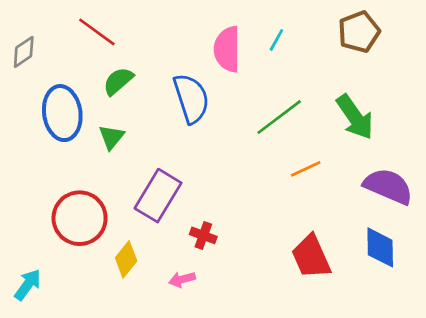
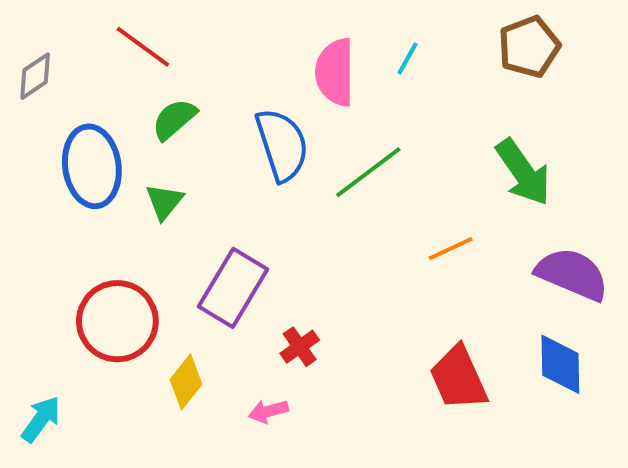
green line: (279, 117) -> (368, 172), moved
red cross: (203, 235) -> (300, 347), turned 35

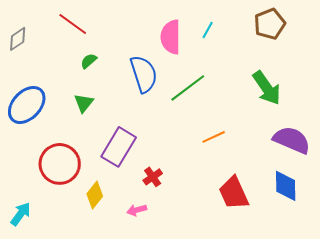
green semicircle: (174, 119) -> (89, 61), size x0.7
blue ellipse: (92, 166) -> (27, 105), moved, turned 51
orange line: (451, 249) -> (214, 137), moved

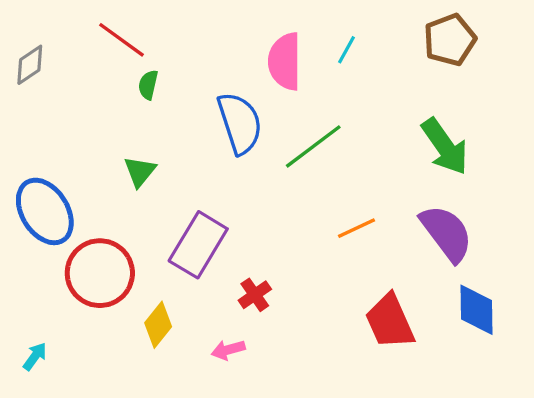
green semicircle: (89, 61) -> (148, 85), moved, turned -36
blue ellipse: (27, 105) -> (45, 211), moved, turned -75
purple semicircle: (292, 140) -> (446, 233), moved, turned 30
cyan arrow: (21, 214) -> (35, 356), size x0.7

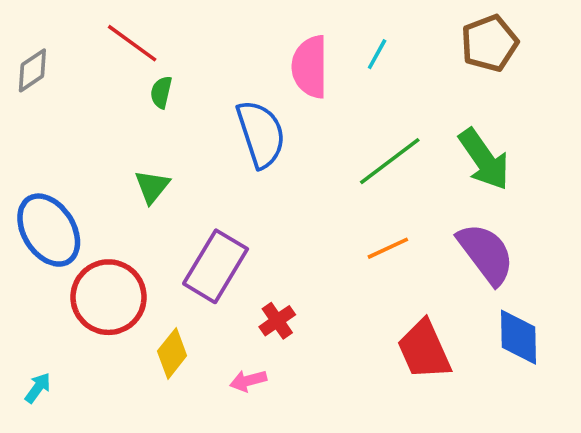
green line: (313, 146) -> (390, 161), moved

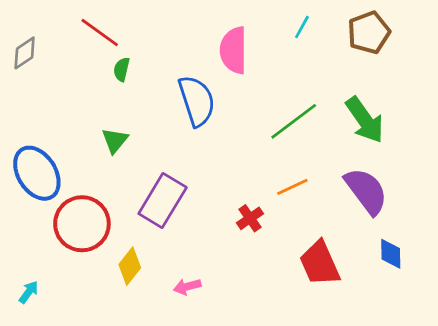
cyan line: (377, 54) -> (302, 27), moved
red cross: (277, 321) -> (250, 218), moved
blue diamond: (518, 337) -> (391, 254), size x0.7

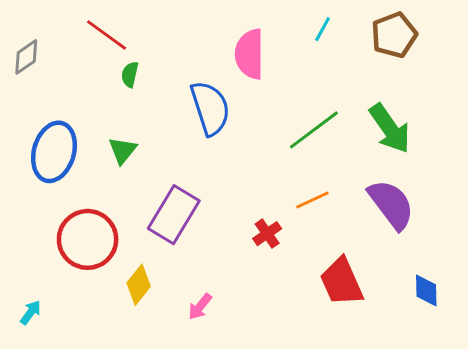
blue ellipse: (37, 173) -> (54, 152), moved, turned 48
blue diamond: (391, 254) -> (426, 291), moved
pink arrow: (187, 287) -> (200, 307), turned -36

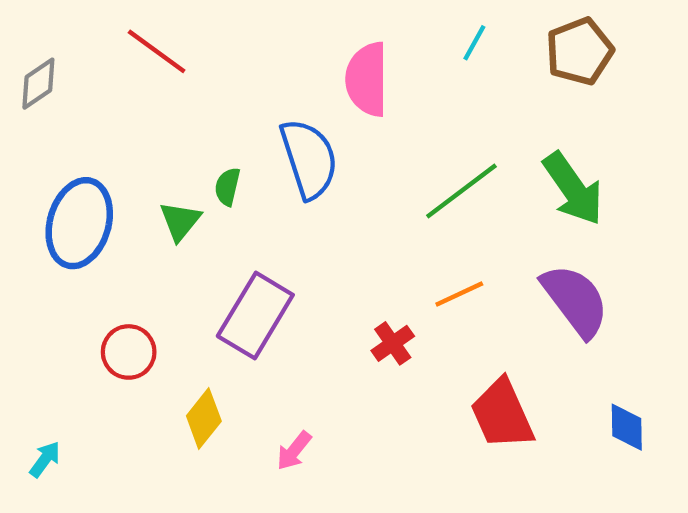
green semicircle: (130, 74) -> (227, 187), moved
red circle: (88, 239) -> (129, 352), size x0.6

